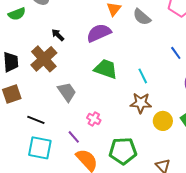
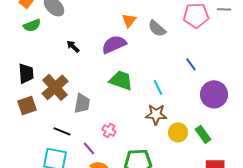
brown cross: (44, 59) -> (55, 87), moved
gray trapezoid: (67, 92) -> (82, 103), turned 45
black line: (36, 120) -> (62, 131), moved

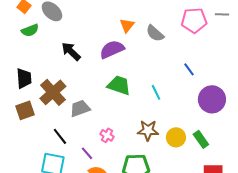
black arrow: (73, 46) -> (71, 51), size x1.5
gray trapezoid: (82, 103) -> (80, 108), turned -120
brown star: (156, 114) -> (148, 130), moved
black line: (62, 131) -> (60, 136), turned 30

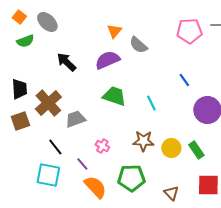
orange triangle: (127, 25) -> (114, 31), moved
gray semicircle: (155, 33) -> (138, 45), moved

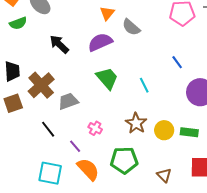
green trapezoid: (114, 96) -> (107, 78), turned 30
brown star: (143, 141) -> (136, 123), turned 30
green rectangle: (196, 150) -> (189, 132), turned -48
cyan square: (48, 175) -> (50, 173), moved

